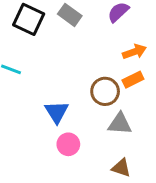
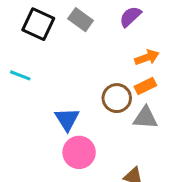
gray triangle: (120, 124) -> (145, 118), moved
pink circle: (68, 144) -> (79, 152), size x1.4

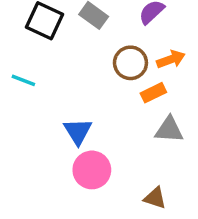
orange rectangle: (145, 86) -> (153, 93), moved
brown circle: (117, 98) -> (130, 63), moved

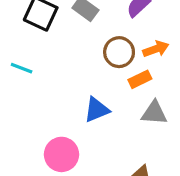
blue triangle: (78, 131) -> (97, 110), moved, turned 40
pink circle: (92, 170) -> (61, 154), moved

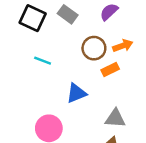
cyan line: (22, 68) -> (43, 61), moved
gray triangle: (154, 113) -> (115, 118), moved

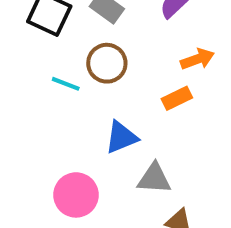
brown circle: (94, 48) -> (107, 63), moved
gray triangle: (115, 118) -> (154, 178), moved

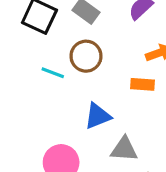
orange rectangle: (177, 98) -> (142, 84), turned 30

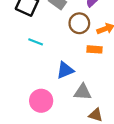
brown circle: (86, 56) -> (79, 23), moved

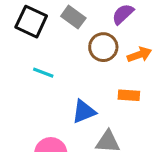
orange rectangle: (95, 49) -> (129, 95), moved

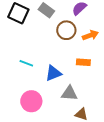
cyan line: (43, 73) -> (26, 63), moved

